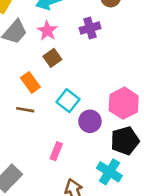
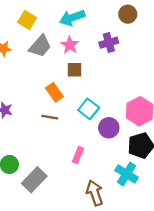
brown square: (52, 58) -> (74, 70), turned 35

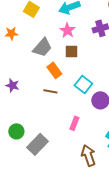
gray trapezoid: (40, 46) -> (42, 47), moved

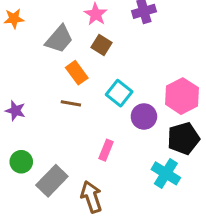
brown square: (71, 51) -> (102, 45), turned 32
purple star: (12, 85) -> (15, 111), moved
brown arrow: (88, 155) -> (91, 197), moved

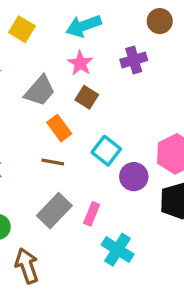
cyan cross: (166, 173) -> (118, 250), moved
gray rectangle: (52, 181) -> (54, 211), moved
brown arrow: (91, 197) -> (27, 266), moved

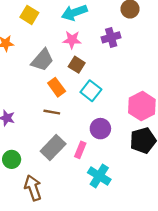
pink star: (80, 63) -> (72, 40), turned -30
cyan square: (106, 151) -> (91, 91), moved
purple circle: (134, 177) -> (100, 129), moved

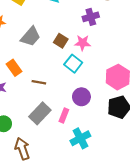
pink star: (72, 40) -> (82, 43), moved
orange rectangle: (57, 87) -> (14, 68), moved
cyan cross: (99, 176) -> (80, 138), turned 30

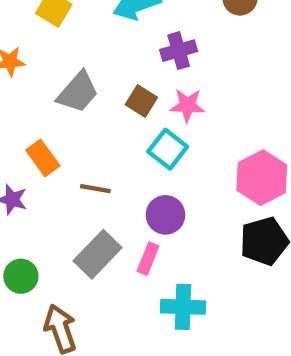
purple cross: (91, 17) -> (179, 51), moved
purple circle: (81, 97) -> (165, 215), moved
cyan cross: (80, 138) -> (183, 307), turned 30

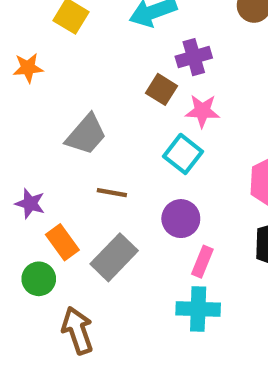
gray trapezoid: (78, 92) -> (86, 135), moved
brown square: (141, 101) -> (161, 89), moved
orange rectangle: (43, 158) -> (62, 242), moved
pink rectangle: (148, 259) -> (202, 262), moved

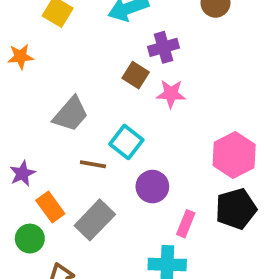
cyan square: (183, 154) -> (126, 142), moved
purple star: (30, 203) -> (22, 174), turned 30
pink rectangle: (202, 262) -> (186, 224), moved

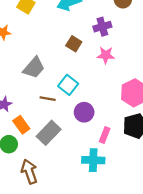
purple cross: (164, 47) -> (102, 27), moved
pink star: (171, 94) -> (106, 55), moved

